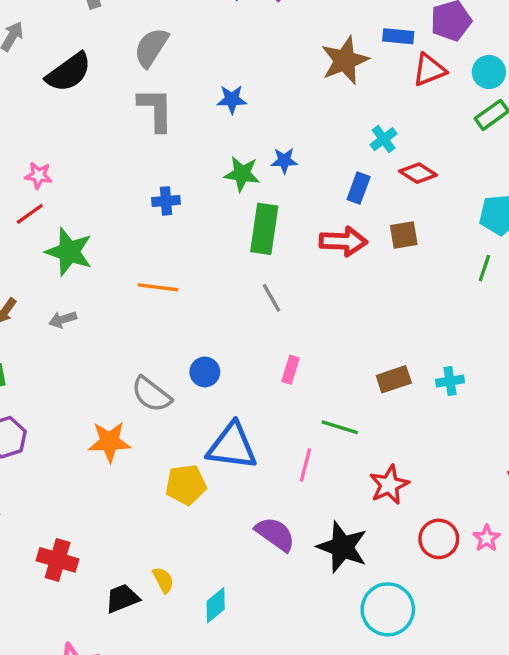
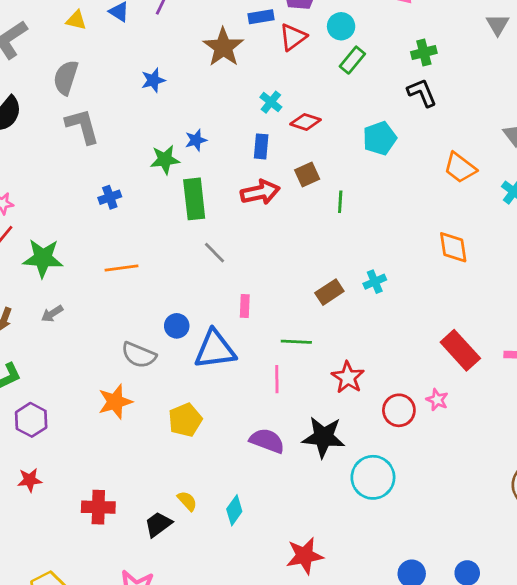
blue star: (232, 99) -> (153, 80), moved
green line: (484, 268) -> (340, 202), moved
blue triangle: (232, 446) -> (215, 349), moved

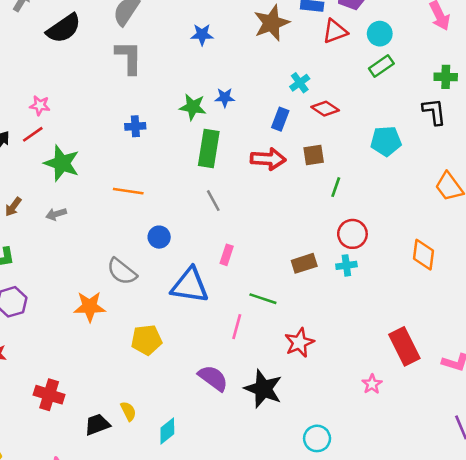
blue circle: (177, 326) -> (159, 237), moved
red circle: (399, 410) -> (352, 234), moved
cyan circle: (373, 477) -> (317, 438), moved, size x0.7

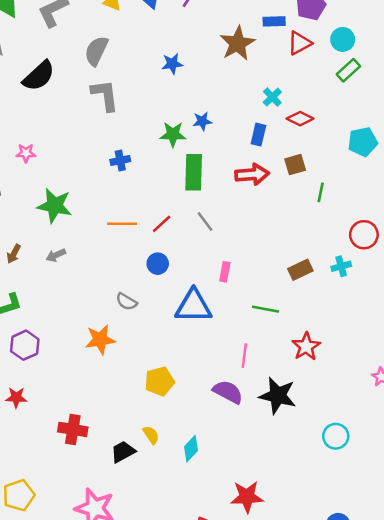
red line: (33, 134) -> (162, 224), moved
red circle: (352, 234) -> (364, 235), moved
gray semicircle: (122, 272) -> (126, 302), size x0.7
pink line: (237, 327) -> (244, 356), moved
yellow pentagon: (146, 340) -> (160, 381), moved

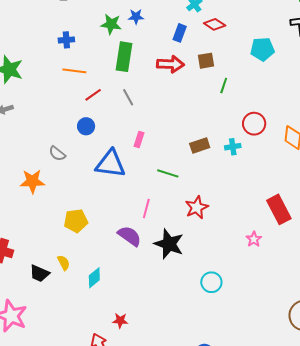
orange line: (122, 224) -> (74, 71), moved
black trapezoid: (123, 452) -> (39, 273), turned -135
red star: (247, 497) -> (120, 321), moved, size x0.6

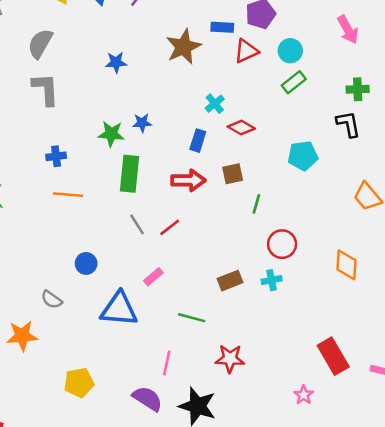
red line: (93, 95) -> (170, 227), moved
red circle: (254, 124) -> (282, 244), moved
pink rectangle: (139, 139) -> (153, 277), turned 35
red star: (197, 207) -> (230, 359), turned 30

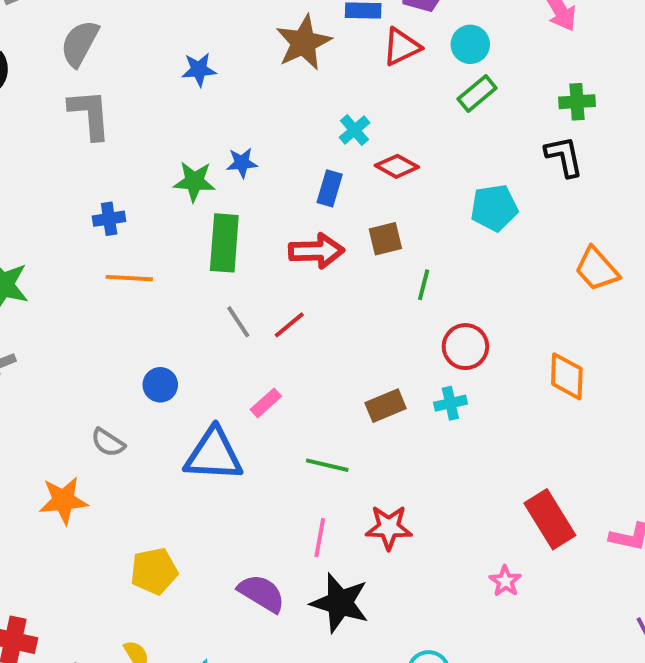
pink line: (167, 363) -> (320, 538), moved

